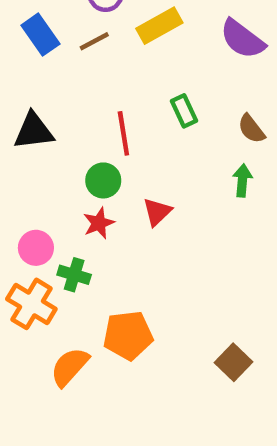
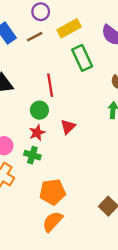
green rectangle: (184, 111) -> (82, 58), moved, size x1.5
green cross: (74, 275) -> (32, 155), moved
orange semicircle: (70, 367) -> (52, 222), moved

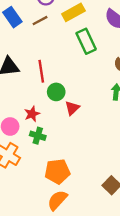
red line: (50, 85) -> (41, 71), moved
green circle: (39, 110) -> (56, 92), moved
red star: (37, 133) -> (32, 114), moved

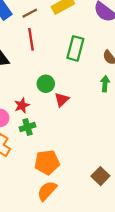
green rectangle: (86, 41) -> (75, 48), moved, turned 40
red line: (41, 71) -> (31, 39), moved
green cross: (38, 136) -> (28, 127), turned -35

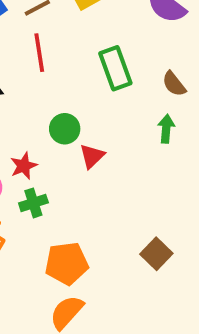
green rectangle: (75, 48) -> (115, 68), turned -35
brown square: (100, 176) -> (156, 254), moved

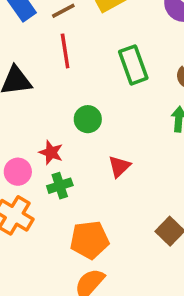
red triangle: (92, 156) -> (119, 166), moved
red star: (24, 166) -> (51, 152), turned -30

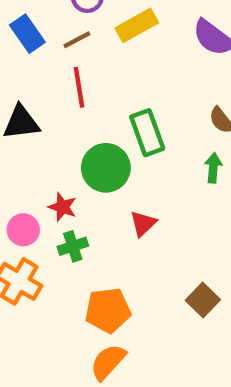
green rectangle: (133, 65) -> (147, 133), moved
green circle: (88, 119) -> (106, 168), size x1.5

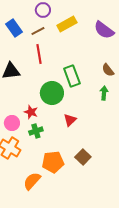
brown square: (203, 300) -> (83, 157), moved
orange semicircle: (108, 362) -> (32, 181), moved

